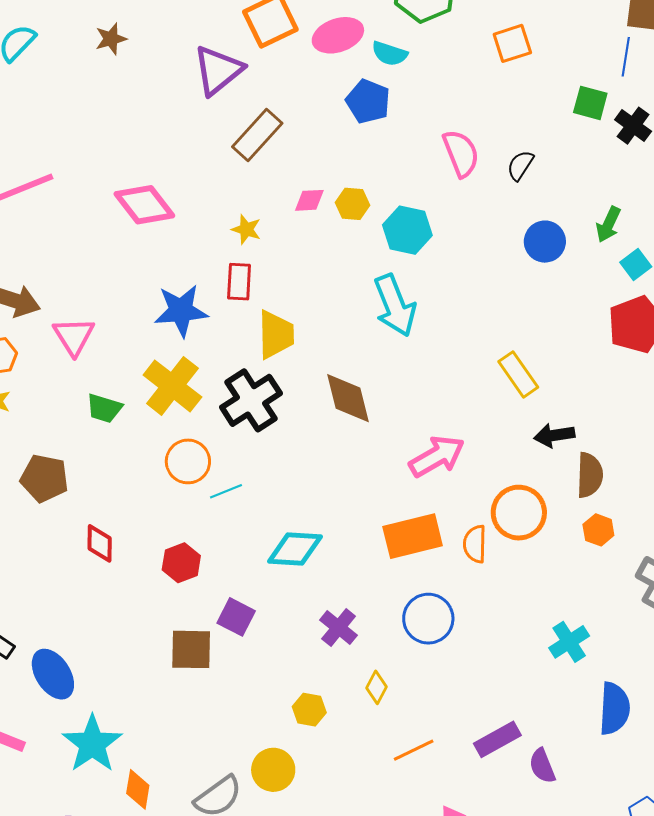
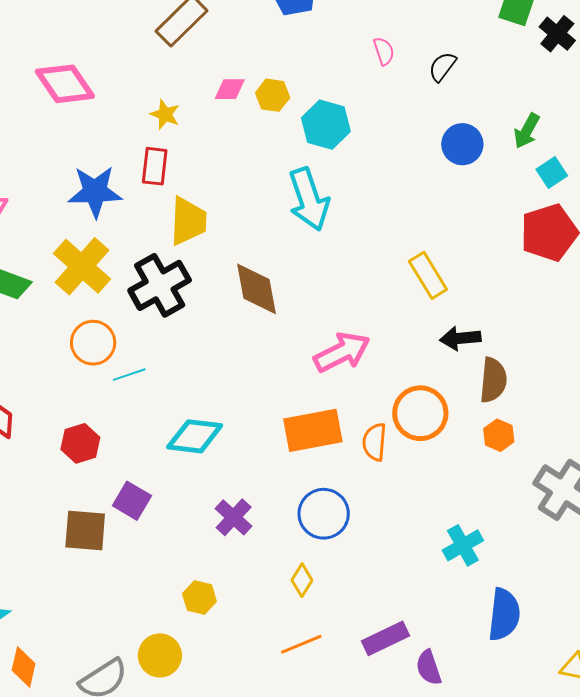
pink semicircle: (461, 153) -> (384, 51), size x0.6
yellow diamond: (377, 687) -> (302, 580), moved

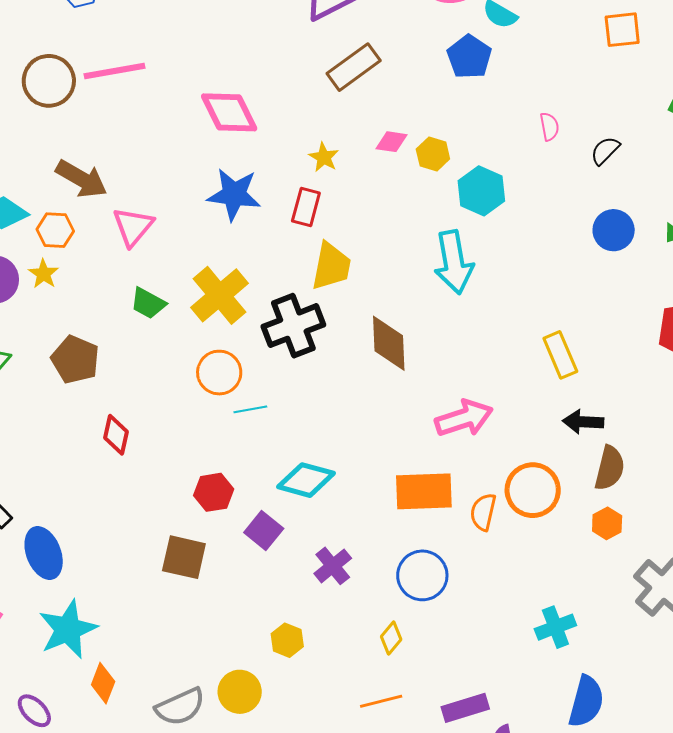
blue star: (95, 192) -> (234, 194), moved
red hexagon: (80, 443) -> (214, 492), moved
purple square: (132, 501) -> (264, 531), moved

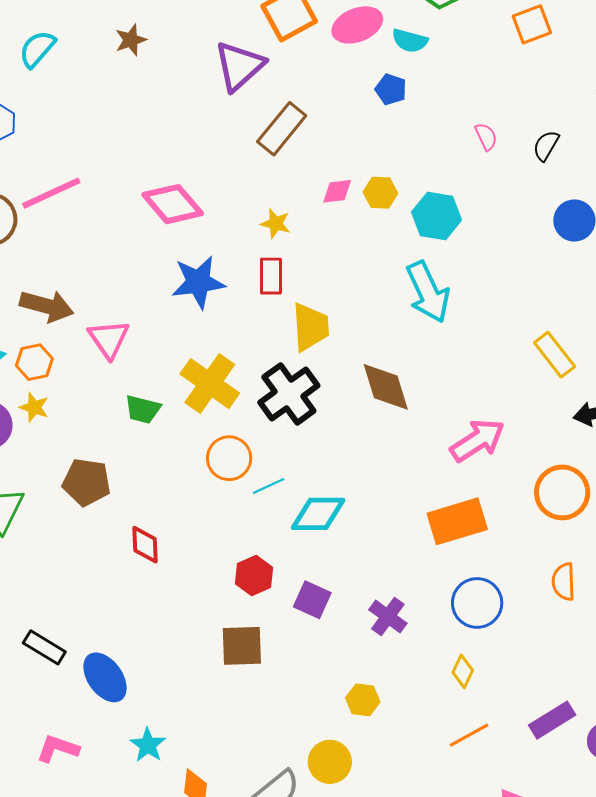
blue pentagon: (469, 57) -> (391, 89), size x0.7
cyan diamond: (306, 480) -> (318, 514), moved
orange semicircle: (483, 512) -> (564, 582), moved
cyan star: (68, 629) -> (148, 745), size x0.6

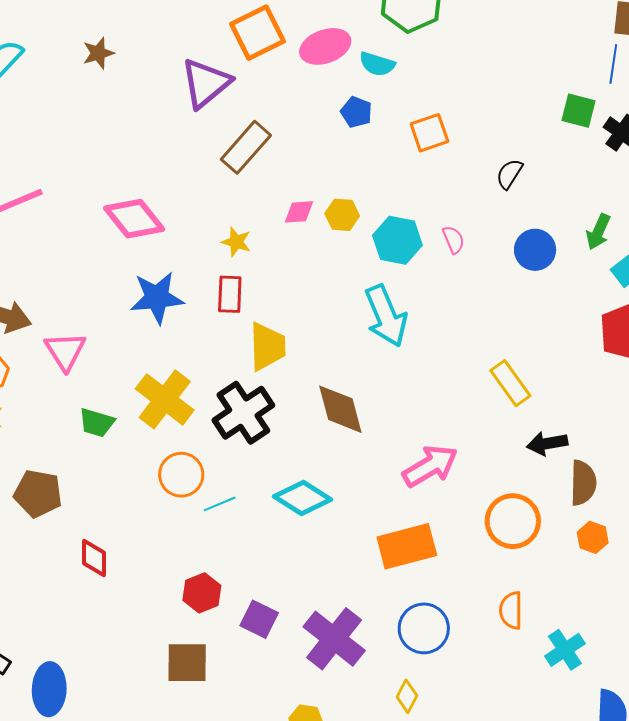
orange square: (532, 24) -> (429, 133), moved
pink semicircle: (486, 137) -> (453, 240), moved
cyan diamond: (318, 514) -> (302, 498), moved, turned 30
purple cross: (388, 616) -> (334, 639), size x1.6
blue ellipse: (105, 677) -> (49, 689), turned 36

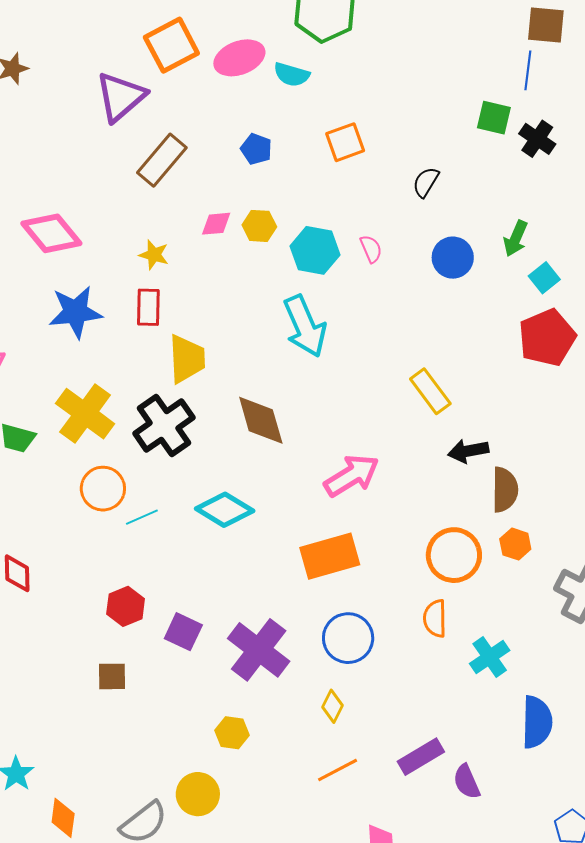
blue pentagon: (356, 112) -> (256, 149), moved
orange circle: (513, 521) -> (454, 555), moved
brown square: (187, 663) -> (112, 676), size x0.7

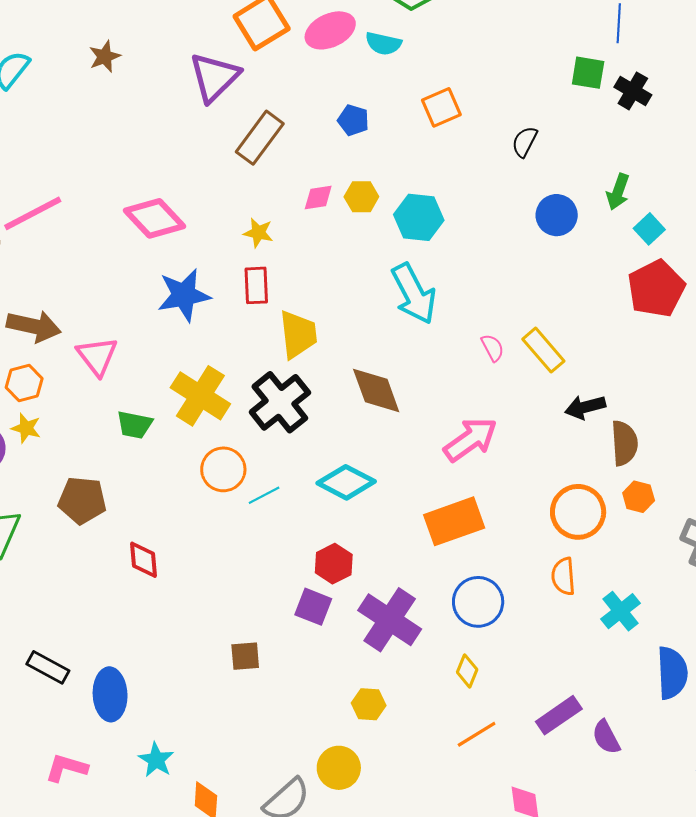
pink semicircle: (371, 249) -> (493, 348), moved
red hexagon: (126, 606) -> (334, 564), moved

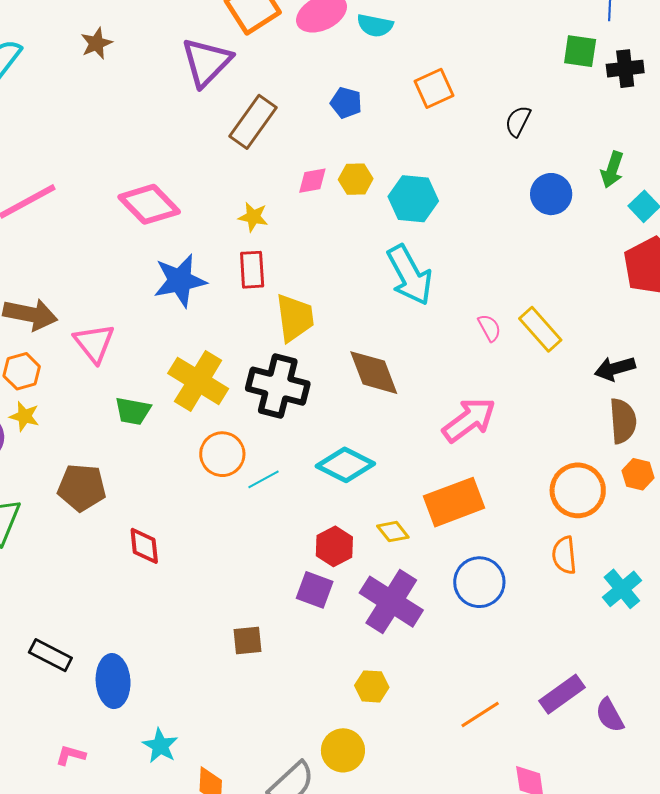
black cross: (633, 91) -> (625, 69), turned -36
black cross: (280, 402) -> (278, 386), turned -36
black arrow: (585, 407) -> (615, 368), moved
yellow diamond: (467, 671) -> (393, 532), moved, turned -60
pink L-shape: (66, 768) -> (71, 755), size x0.7

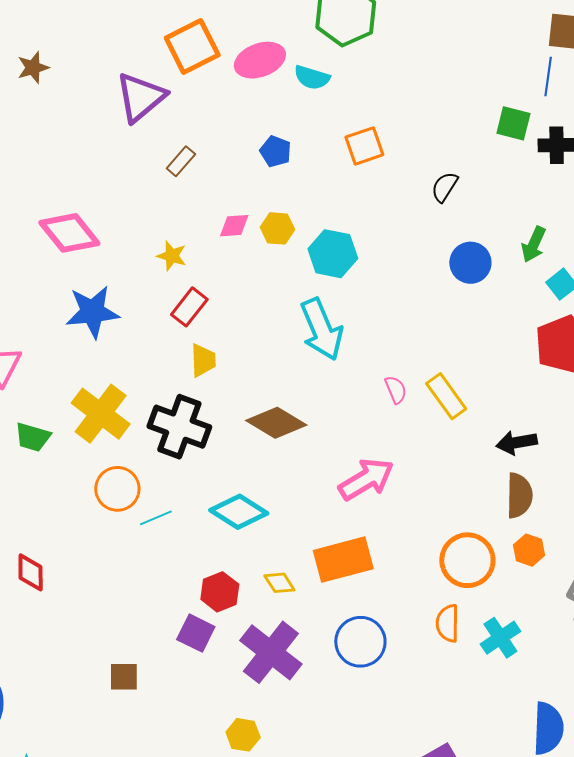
brown rectangle: (253, 122) -> (181, 161), size x0.6
red rectangle: (252, 270) -> (189, 307), moved, turned 36
yellow trapezoid: (295, 318) -> (203, 360), size x0.7
brown diamond: (374, 373) -> (276, 423), turned -44
cyan cross: (622, 589) -> (500, 638), moved

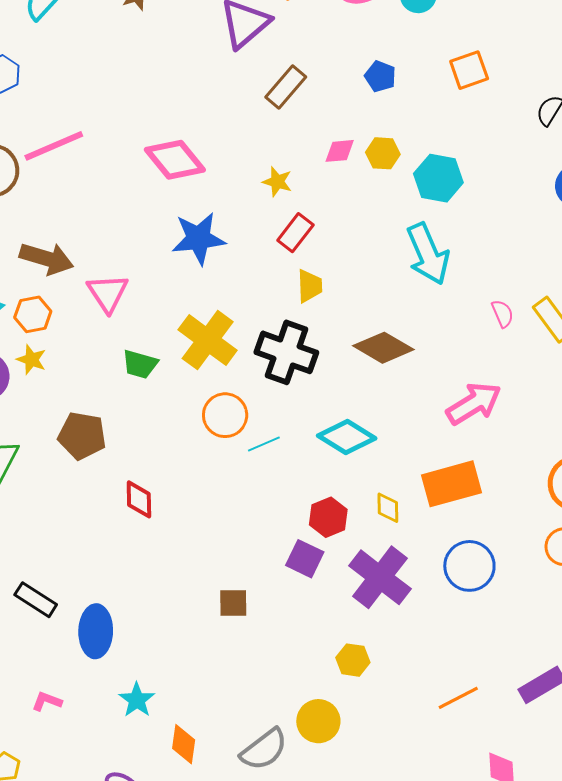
brown rectangle: (181, 161) -> (286, 87), size x1.4
yellow diamond: (279, 583) -> (388, 508), turned 32

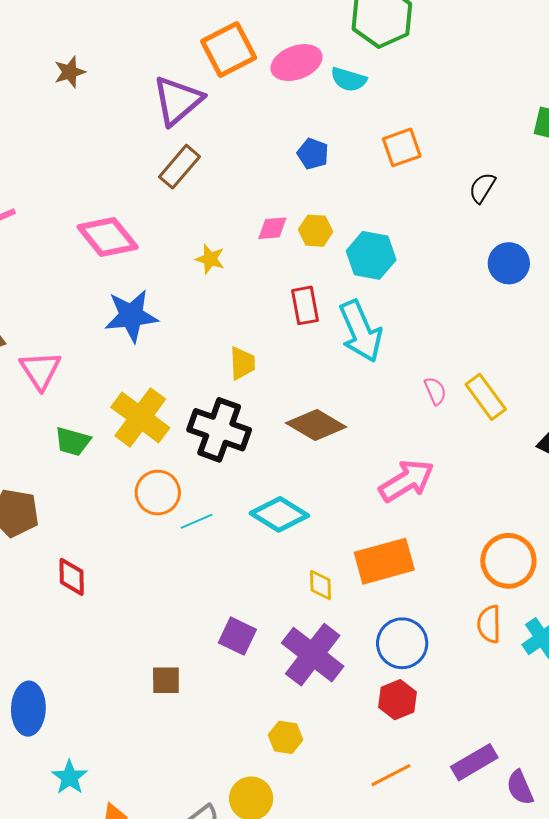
brown rectangle: (286, 87) -> (179, 167), moved
red rectangle: (295, 233) -> (305, 305), moved, turned -48
red hexagon: (328, 517) -> (397, 700), moved

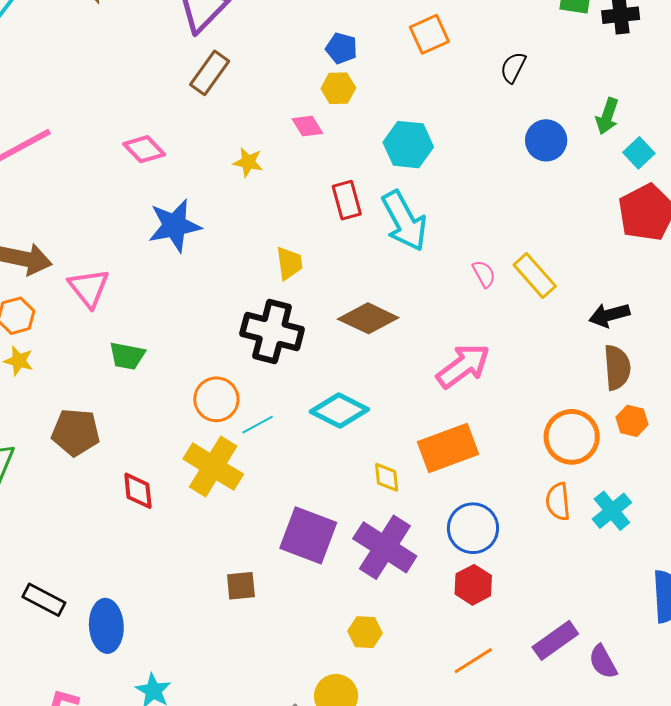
pink diamond: (272, 228) -> (307, 126), turned 68
yellow hexagon: (316, 231) -> (338, 88), moved
pink diamond: (108, 237) -> (144, 149), size x0.7
yellow cross: (140, 417) -> (213, 467), moved
purple square: (237, 636) -> (308, 535), size x1.5

